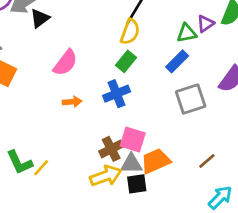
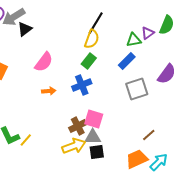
orange trapezoid: (156, 161) -> (137, 159), moved

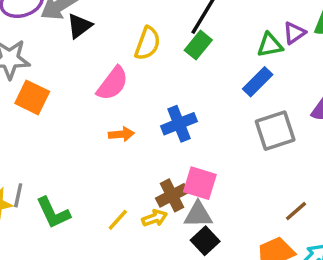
yellow semicircle: (92, 39) -> (148, 43), moved
green rectangle: (89, 61) -> (198, 45), moved
yellow line: (26, 140) -> (118, 220), moved
yellow arrow: (74, 146) -> (155, 218), moved, size x0.6
black square: (97, 152) -> (205, 241), turned -35

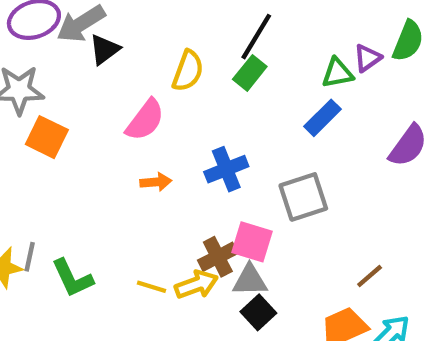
gray square: (275, 131) -> (303, 197), moved
yellow arrow: (155, 218) -> (196, 285), size x1.4
yellow line: (118, 220) -> (152, 287), turned 65

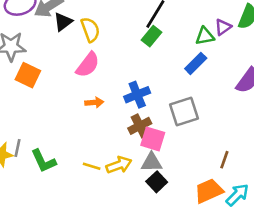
yellow semicircle: (188, 71) -> (90, 30), moved, turned -40
brown cross: (218, 257) -> (140, 126), moved
brown line: (370, 276) -> (224, 160), turned -30

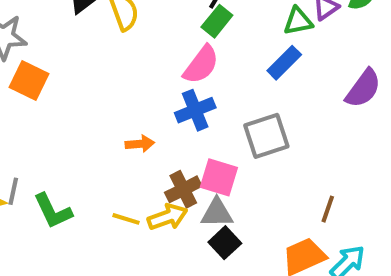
pink semicircle: (88, 65) -> (201, 65), moved
orange arrow: (94, 102) -> (140, 144), moved
brown cross: (140, 126) -> (183, 189), moved

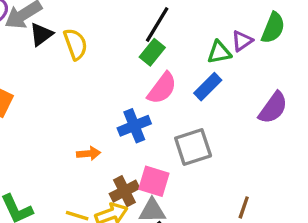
pink semicircle: (201, 65) -> (162, 88), moved

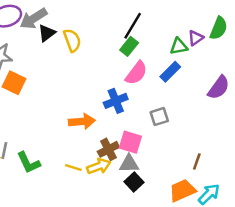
gray square: (193, 147) -> (159, 117), size x0.7
orange arrow: (89, 154) -> (82, 121), size x1.5

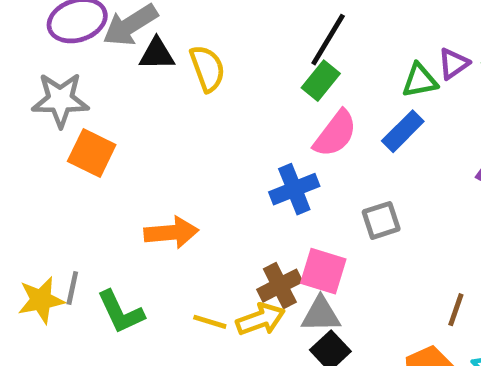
black triangle: (47, 33) -> (157, 54), turned 36
orange arrow: (82, 121) -> (171, 233), moved

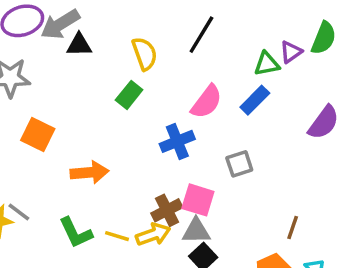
yellow semicircle: (207, 69) -> (145, 54), moved
green rectangle: (321, 81) -> (129, 95), moved
orange square: (92, 153) -> (38, 135), moved
gray line: (72, 288) -> (19, 212), turned -65
green L-shape: (121, 312) -> (76, 233), moved

